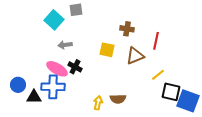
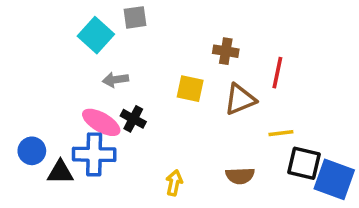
yellow line: (158, 75) -> (281, 133), turned 32
brown semicircle: (118, 99) -> (240, 176), moved

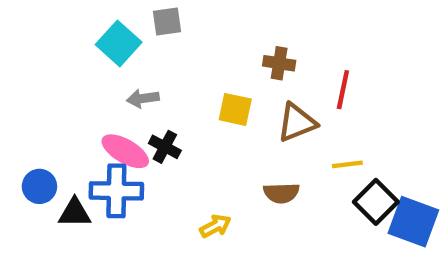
black square: (304, 163) -> (376, 202), turned 32
brown semicircle: (240, 176) -> (281, 193), moved
yellow arrow: (174, 183) -> (215, 226), turned 50

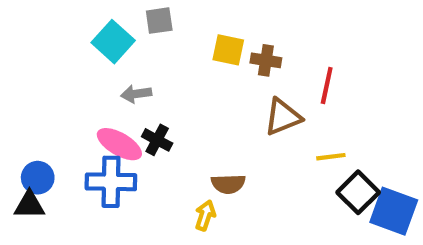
yellow square: (235, 109) -> (228, 50), moved
brown semicircle: (281, 193) -> (228, 184), moved
black triangle: (75, 213) -> (29, 205), moved
yellow arrow: (215, 226) -> (205, 215), turned -44

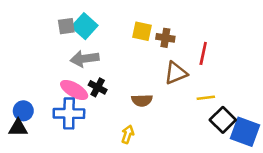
gray square: (159, 21) -> (66, 26), moved
cyan square: (113, 42) -> (85, 26), moved
gray arrow: (136, 94) -> (85, 59), size x1.5
brown semicircle: (228, 184) -> (142, 100), moved

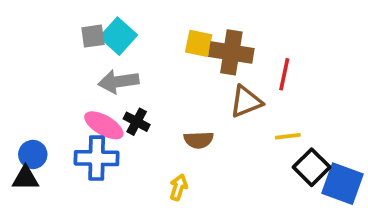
brown cross: (165, 38) -> (231, 52), size x1.6

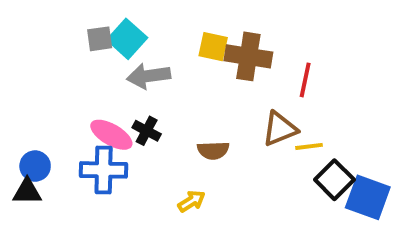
gray arrow: (118, 82) -> (149, 76), moved
brown triangle: (246, 102) -> (280, 129), moved
yellow arrow: (179, 187) -> (192, 201), turned 40

